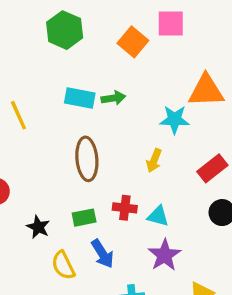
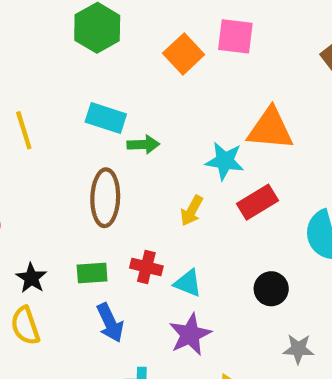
green arrow: (113, 98) -> (143, 144), moved
red rectangle: (212, 168) -> (257, 202), moved
yellow semicircle: (63, 265) -> (25, 326), moved

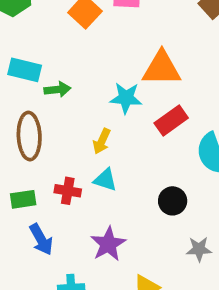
red rectangle: (257, 202) -> (171, 120), moved
cyan triangle: (188, 283) -> (105, 180), moved

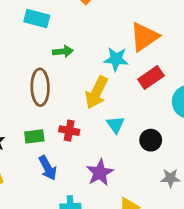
orange triangle: (162, 68) -> (144, 37), turned -36
cyan rectangle: (25, 70) -> (37, 18), moved
yellow arrow: (102, 141) -> (96, 92), size x1.6
cyan triangle: (105, 180) -> (115, 125), moved, turned 36

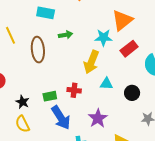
brown ellipse: (40, 87) -> (38, 50), moved
cyan triangle: (115, 125) -> (106, 84), turned -48
blue arrow: (48, 168) -> (61, 118), size x1.4

